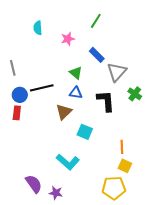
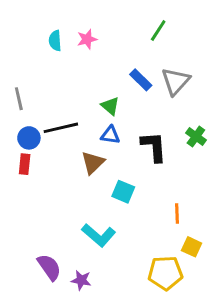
green line: (96, 21) -> (158, 30), moved
pink star: (68, 39) -> (87, 39), moved
gray triangle: (117, 72) -> (176, 81), moved
yellow square: (125, 166) -> (192, 247), moved

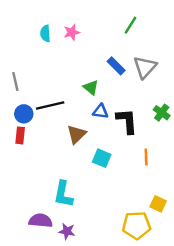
blue triangle: (110, 135) -> (101, 111), moved
orange line: (177, 213) -> (146, 157), moved
cyan L-shape: (99, 235) -> (63, 194), moved, turned 60
purple semicircle: (49, 267) -> (41, 221), turned -50

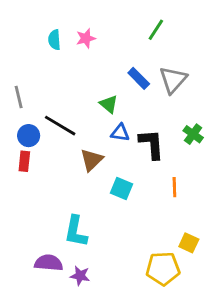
black line: (50, 105) -> (60, 126), turned 44

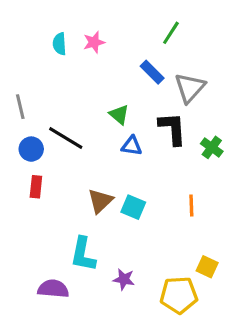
blue rectangle: (139, 78) -> (152, 72), moved
black L-shape: (152, 144) -> (173, 129), moved
brown triangle: (92, 160) -> (100, 201), moved
red rectangle: (24, 161) -> (36, 187), moved
purple star: (80, 276) -> (124, 279), moved

